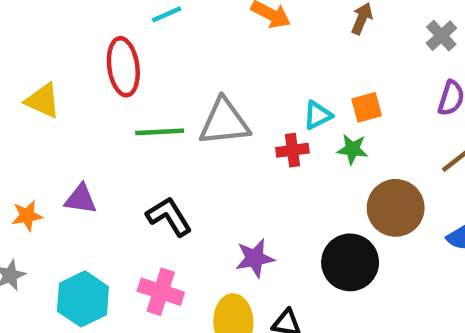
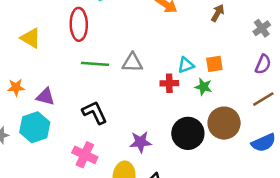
gray triangle: (224, 122) -> (132, 63), size x0.7
orange star: (27, 216) -> (16, 87), moved
black circle: (350, 262) -> (188, 133), moved
cyan hexagon: (83, 299) -> (35, 127), moved

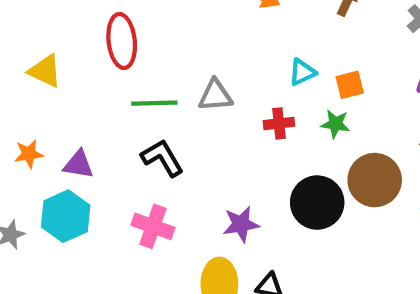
cyan triangle: (186, 65) -> (302, 72), moved
black L-shape: (95, 113) -> (162, 158), moved
pink cross: (85, 155) -> (153, 226), moved

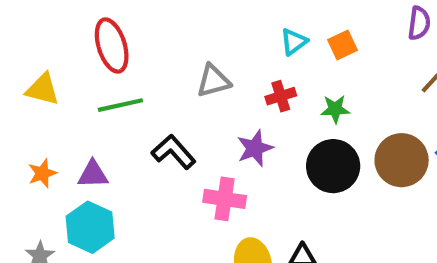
green line: (154, 103) -> (120, 105), moved
green star: (335, 124) -> (335, 109), moved
brown circle: (375, 180) -> (402, 160), moved
purple star: (241, 224) -> (255, 148), moved
pink cross: (153, 226) -> (225, 199), moved

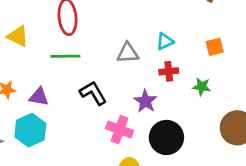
cyan triangle: (294, 42) -> (165, 41), moved
purple star: (255, 148) -> (145, 101), turned -30
black circle: (333, 166) -> (166, 137), moved

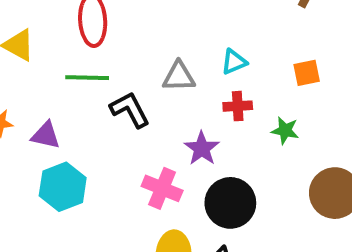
black L-shape: (93, 93) -> (130, 110), moved
cyan hexagon: (30, 130) -> (63, 187), moved

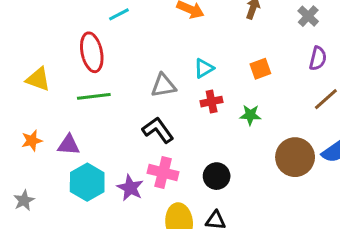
black L-shape: (130, 110) -> (158, 130), moved
purple star: (202, 148) -> (130, 188), moved
black circle: (230, 203) -> (217, 176), size x0.7

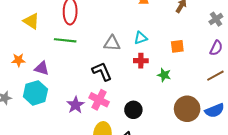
cyan hexagon: (87, 182) -> (35, 93), moved

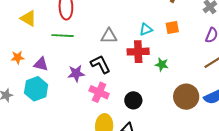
cyan triangle: (141, 38) -> (146, 29), moved
orange square: (177, 46) -> (172, 27), moved
red cross: (141, 61) -> (138, 52), size x1.5
purple star: (76, 105) -> (76, 73), moved, turned 30

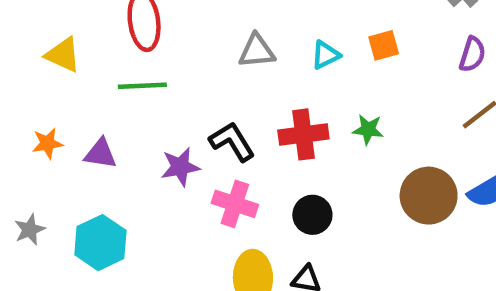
gray triangle: (109, 36) -> (257, 51), moved
red cross: (138, 52) -> (303, 134), moved
cyan hexagon: (36, 89) -> (100, 243), moved

